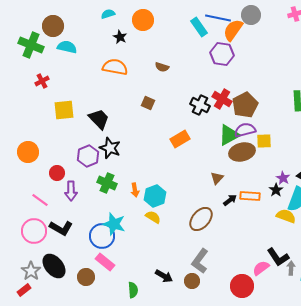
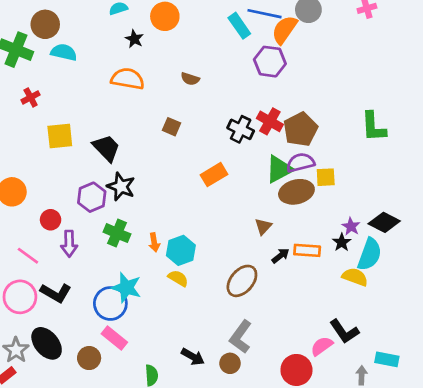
gray arrow: (291, 268) -> (362, 375), moved

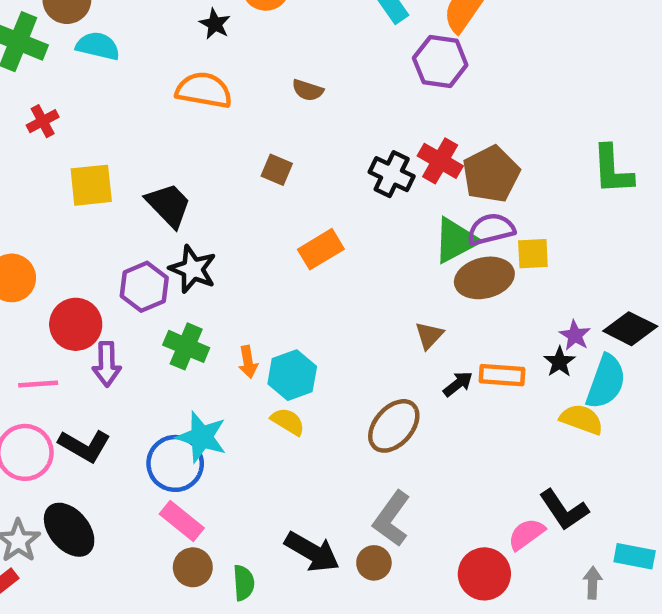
orange rectangle: (214, 175) -> (321, 249), moved
red circle: (51, 220) -> (76, 324), size x1.5
pink line: (28, 256) -> (38, 384), turned -40
black arrow: (193, 357) -> (312, 552), size x1.4
brown circle: (89, 358) -> (193, 567), moved

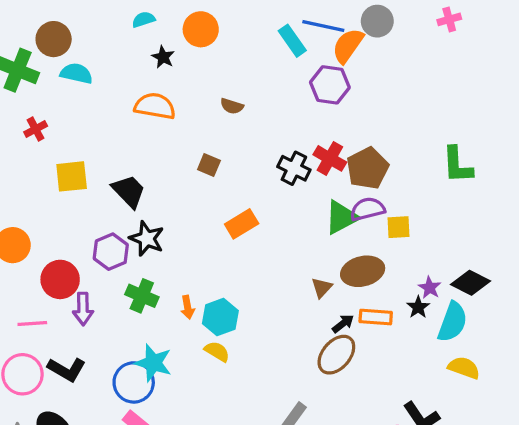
brown ellipse: (484, 278) -> (363, 271), moved
yellow semicircle: (582, 419) -> (464, 368), moved
brown ellipse: (394, 426) -> (336, 355), moved

